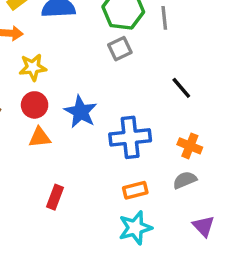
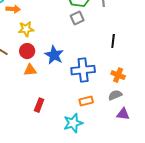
black line: (181, 88) -> (113, 41), turned 48
purple triangle: (204, 226) -> (123, 114), moved, turned -40
cyan star: (135, 228) -> (73, 123), moved

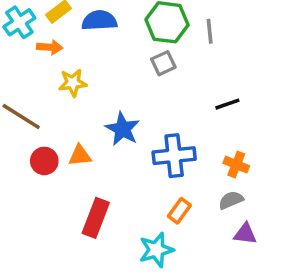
black line: (113, 41) -> (227, 104), turned 64
red circle: (27, 51) -> (44, 161), moved
orange rectangle: (86, 101) -> (179, 211), turned -40
red rectangle: (39, 105) -> (96, 218), size x1.5

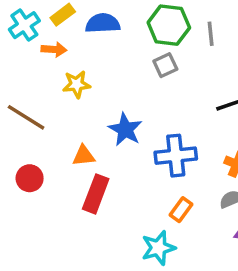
red circle: (44, 161) -> (30, 178), moved
red rectangle: (96, 218) -> (96, 194), moved

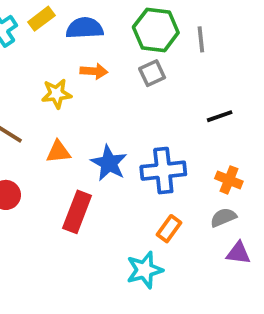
orange arrow: (54, 49) -> (94, 71), moved
blue star: (125, 130) -> (109, 163), moved
orange triangle: (84, 156) -> (58, 152), moved

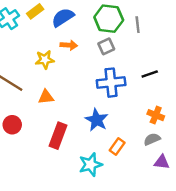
blue semicircle: (85, 28) -> (63, 17), turned -30
blue star: (109, 163) -> (97, 120), moved
blue cross: (163, 171) -> (111, 83), moved
cyan star: (145, 270) -> (91, 165), moved

